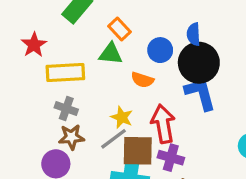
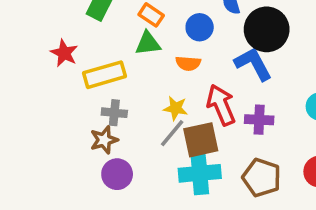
black circle: (199, 63) -> (267, 29), moved
brown star: (71, 137) -> (104, 140), moved
purple cross: (171, 158) -> (259, 120), moved

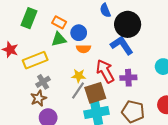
blue circle: (200, 27) -> (79, 33), moved
gray cross: (114, 113) -> (43, 82), turned -32

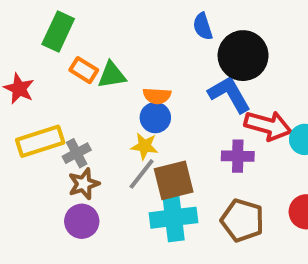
orange rectangle: (59, 22) -> (84, 70), moved
blue circle: (79, 33) -> (155, 118), moved
yellow rectangle: (35, 60) -> (40, 141), moved
red arrow: (105, 71) -> (268, 126), moved, turned 130
brown star: (38, 98) -> (84, 184), moved

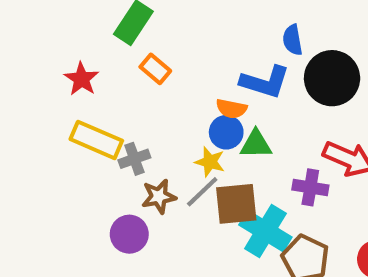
green triangle: (112, 75) -> (256, 144), moved
blue L-shape: (229, 94) -> (265, 82), moved, turned 129
yellow rectangle: (40, 141) -> (96, 140), turned 33
brown star: (84, 184) -> (159, 196), moved
cyan cross: (174, 218) -> (265, 231), moved, turned 30

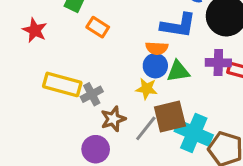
red star: (81, 79) -> (35, 30), moved
purple cross: (310, 187) -> (218, 63), moved
gray line: (202, 192) -> (146, 128), moved

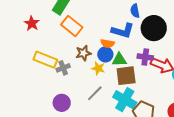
orange rectangle: (98, 27) -> (72, 26), size x1.5
brown square: (170, 116) -> (126, 76), moved
brown star: (113, 119) -> (83, 53), moved

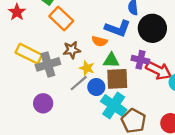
blue circle: (105, 54) -> (96, 87), moved
gray cross: (63, 68) -> (48, 64), size x1.5
gray line: (95, 93) -> (79, 83), moved

